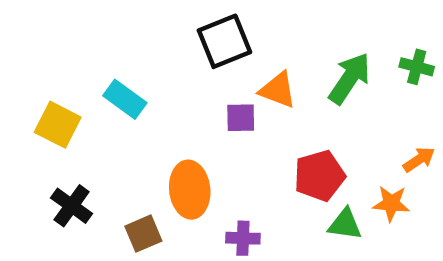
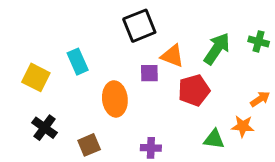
cyan rectangle: (125, 99) -> (78, 62), turned 30
red pentagon: (319, 176) -> (194, 90), moved
orange ellipse: (190, 190) -> (115, 99), moved

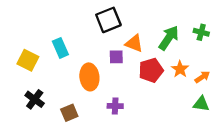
orange star: (243, 126) -> (180, 69), moved, turned 30
green triangle: (214, 139) -> (201, 104), moved
purple cross: (151, 148) -> (115, 106), moved

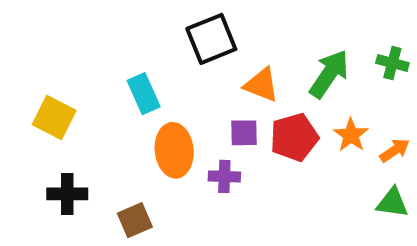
cyan rectangle: (60, 48) -> (144, 94), moved
purple square: (116, 57) -> (244, 133), moved
black cross: (35, 99) -> (67, 194), turned -36
purple cross: (115, 106) -> (224, 176), moved

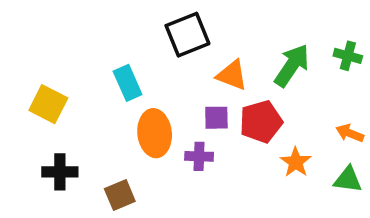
orange star: (351, 135) -> (296, 162), moved
orange arrow: (395, 150) -> (350, 133), turned -124

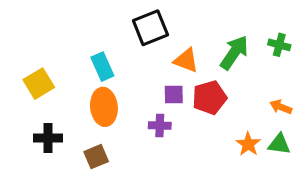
yellow square: (48, 104) -> (39, 84), turned 32
orange ellipse: (155, 133) -> (104, 107), moved
orange star: (296, 162) -> (248, 144), moved

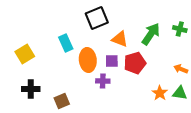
orange ellipse: (104, 107) -> (88, 60), moved

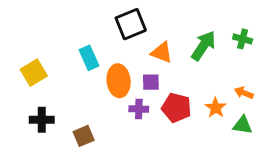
red pentagon: (135, 63) -> (177, 108), moved, turned 30
orange star: (160, 93) -> (216, 108), moved

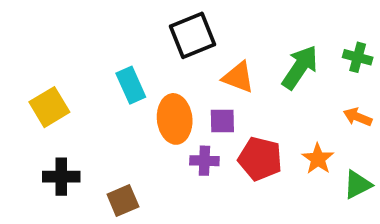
orange arrow: (244, 93) -> (358, 117), moved
green triangle: (243, 125) -> (358, 185), turned -35

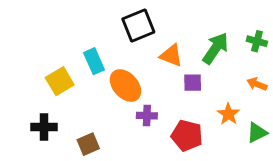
yellow square: (49, 107) -> (60, 81), moved
orange ellipse: (175, 119) -> (125, 86), turned -36
purple square: (222, 121) -> (193, 83), moved
red pentagon: (260, 159) -> (187, 136), moved

